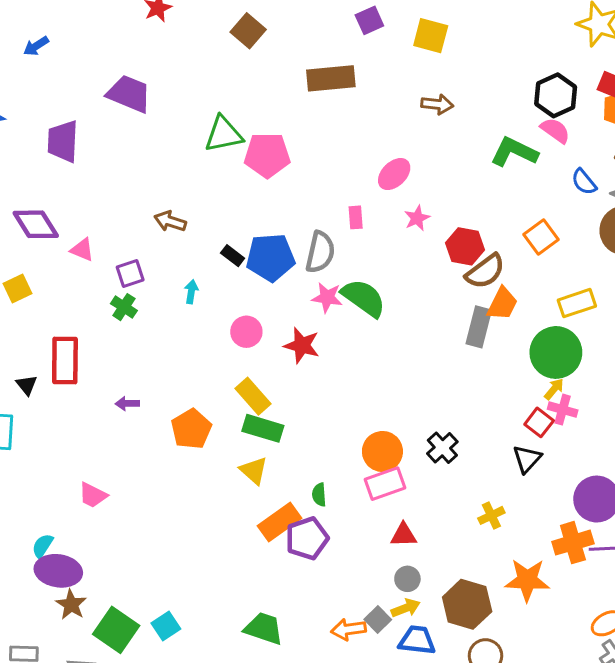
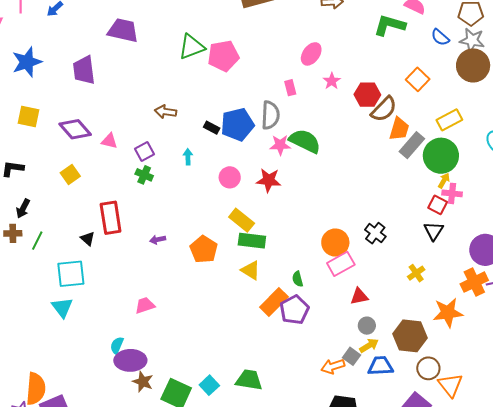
gray rectangle: (479, 327) -> (412, 145), moved, turned 36
pink trapezoid: (93, 495) -> (145, 305), turned 145
green trapezoid: (264, 628) -> (249, 380), moved

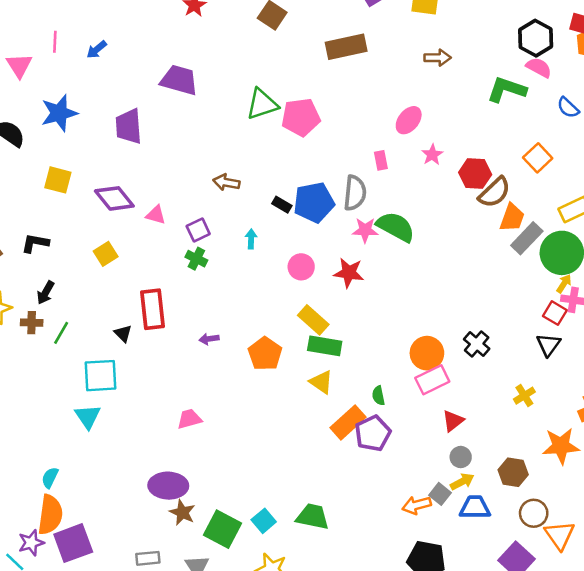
red triangle: (359, 296) -> (453, 421), turned -30
brown hexagon: (410, 336) -> (513, 472), size x0.7
cyan semicircle: (117, 345) -> (50, 478), moved

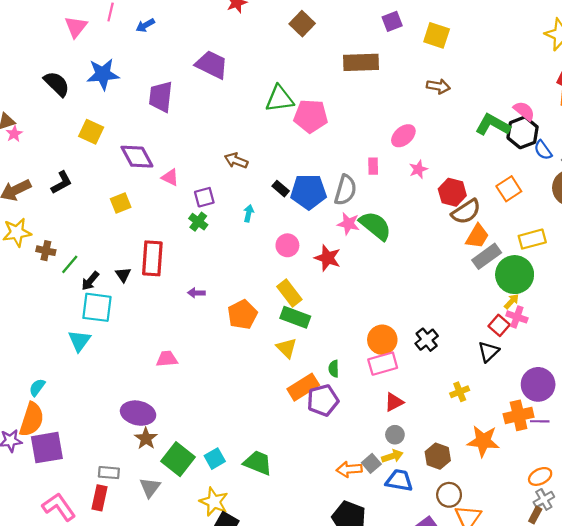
black hexagon: (536, 38) -> (523, 132), moved
black L-shape: (35, 243) -> (62, 183), turned 130
black arrow: (46, 293) -> (90, 281), moved

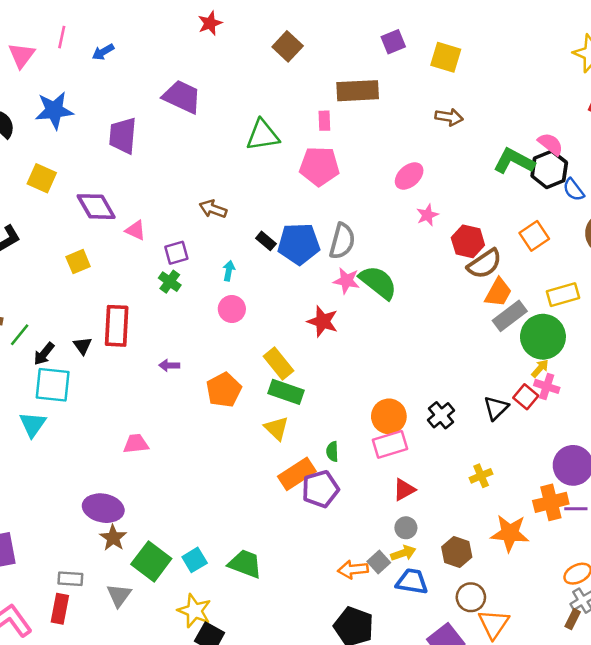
pink pentagon: (311, 116) -> (319, 166), moved
pink rectangle: (373, 166) -> (324, 121), moved
pink circle: (287, 245) -> (232, 309), moved
black triangle: (488, 352) -> (496, 408), moved

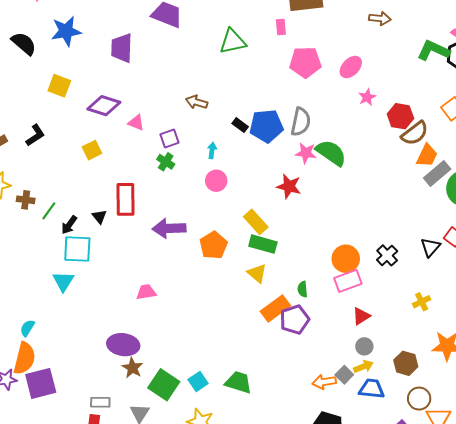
pink pentagon: (319, 166) -> (305, 62), moved
purple diamond: (96, 207) -> (104, 106), turned -40
purple arrow: (169, 365) -> (169, 228), size x2.0

